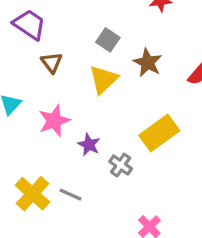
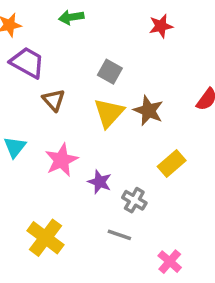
brown star: (148, 63) -> (148, 111), moved
yellow rectangle: (159, 133) -> (172, 164), size x0.7
gray line: (71, 195) -> (119, 235), moved

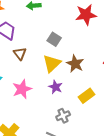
red star: (161, 26) -> (86, 15), size x1.5
purple star: (100, 182) -> (56, 87), moved
gray cross: (134, 200) -> (63, 116), turned 32

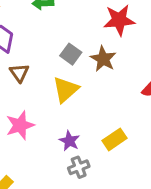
brown star: (75, 64) -> (103, 59), moved
purple star: (56, 87) -> (69, 141), moved

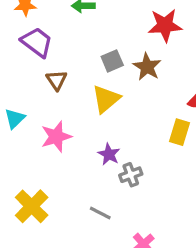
gray square: (71, 54) -> (112, 61), turned 30
yellow rectangle: (115, 139) -> (180, 132), moved, turned -40
gray cross: (79, 167) -> (131, 175), moved

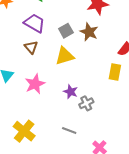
purple trapezoid: (37, 42) -> (34, 23), moved
yellow triangle: (106, 99) -> (65, 56), turned 30

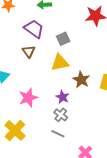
brown star: (89, 32) -> (81, 80), moved
pink star: (35, 84) -> (28, 98), moved
gray cross: (86, 103) -> (61, 115), moved, turned -32

